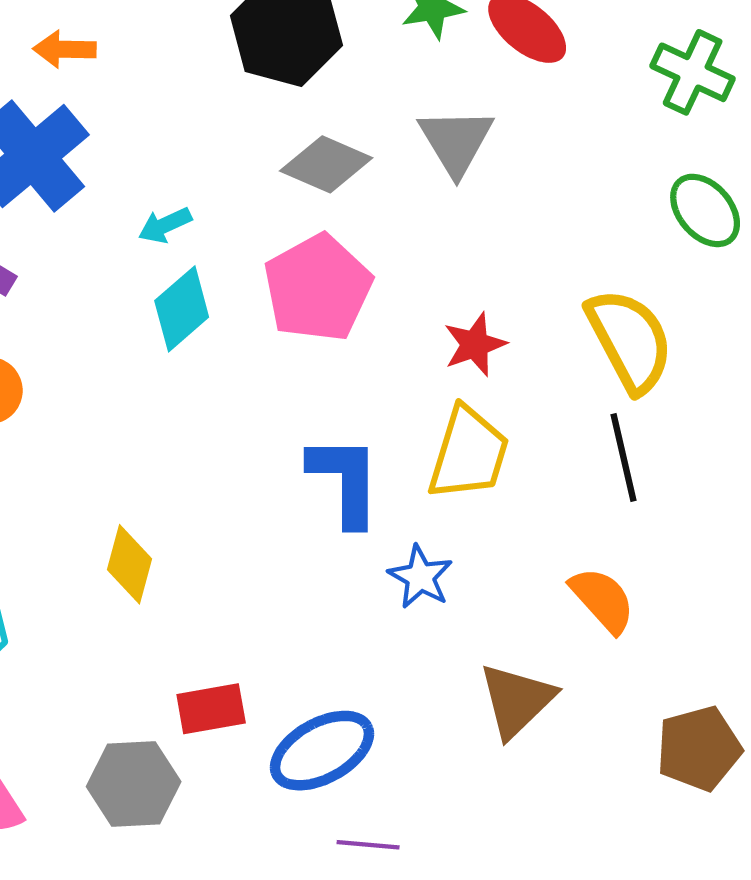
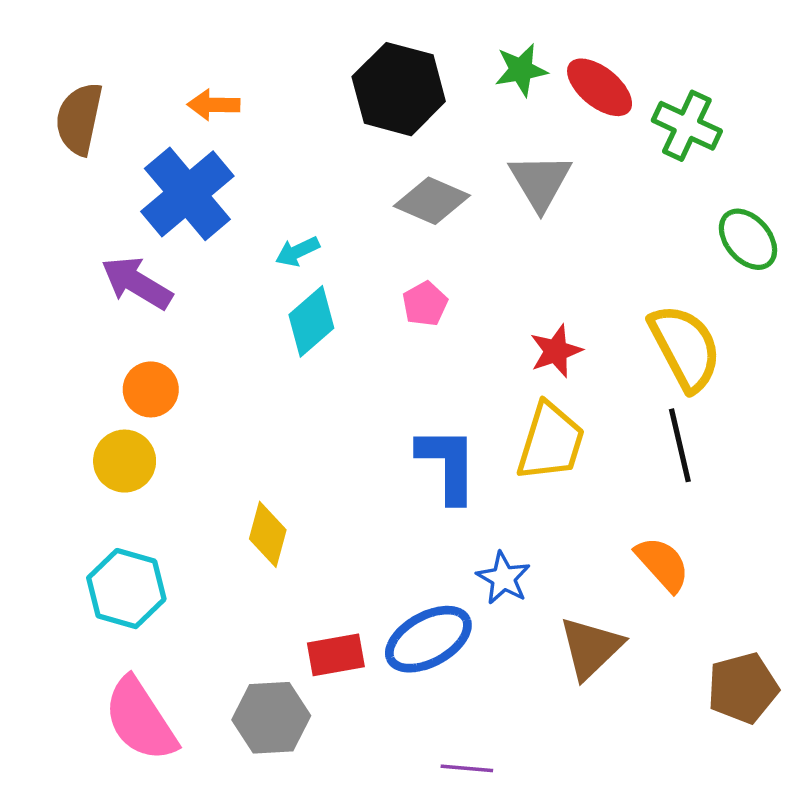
green cross: (693, 72) -> (687, 126), moved
pink pentagon: (318, 288) -> (425, 304), size x0.5
blue star: (420, 577) -> (504, 578), moved
blue ellipse: (322, 751) -> (428, 639), moved

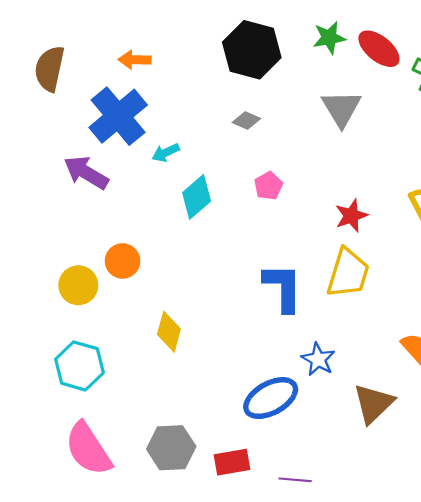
gray diamond: (432, 201) -> (246, 121), moved, size x0.6
cyan arrow: (297, 251) -> (166, 153), moved
orange circle: (151, 389) -> (123, 261), moved
red rectangle: (336, 655) -> (232, 462), moved

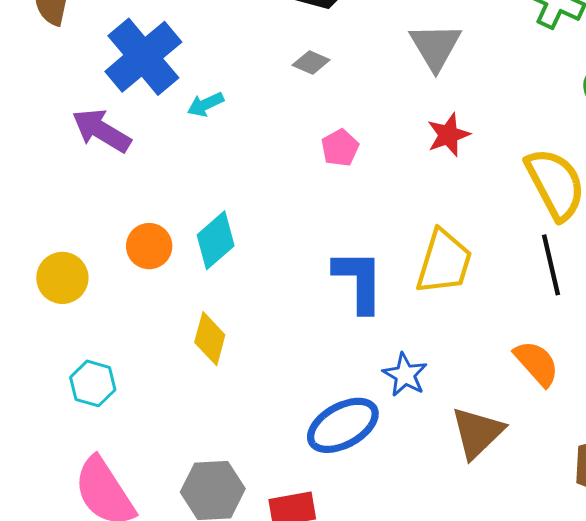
cyan diamond: (197, 197) -> (216, 240), moved
red star: (351, 216) -> (448, 135), moved
yellow circle: (78, 285) -> (62, 278), moved
cyan hexagon: (79, 366) -> (93, 383), size x0.7

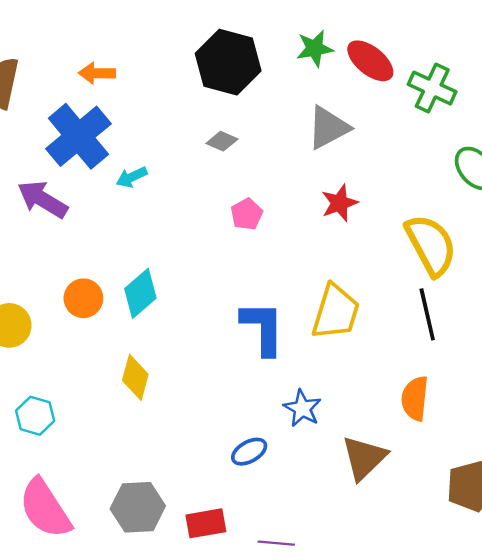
gray triangle: (435, 47) -> (328, 128), turned 33
orange semicircle: (537, 363) -> (415, 398), turned -132
blue ellipse: (343, 425) -> (249, 452), size x0.6

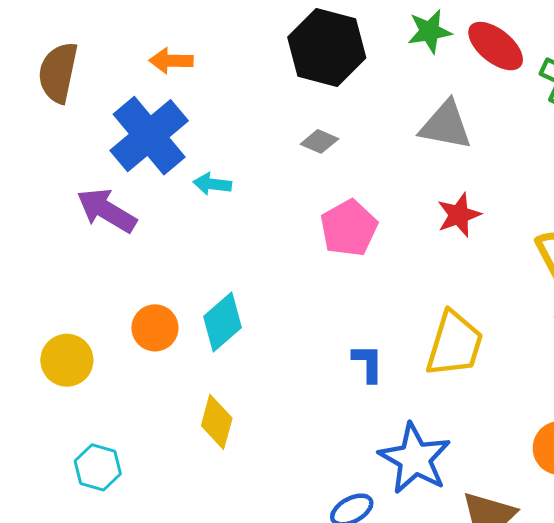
gray triangle: (328, 128) -> (446, 125), turned 39
cyan arrow: (132, 177) -> (212, 184), turned 32
pink pentagon: (247, 214) -> (349, 228), size x1.5
blue L-shape: (263, 328) -> (368, 363), size x0.6
blue star: (302, 408) -> (415, 459), size x1.6

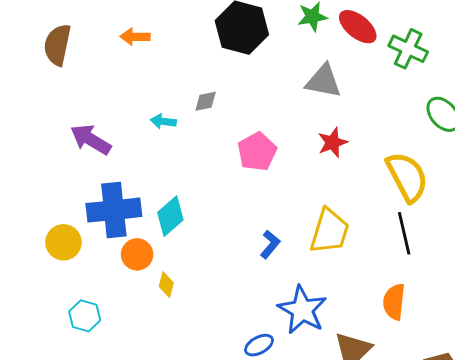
blue cross: (149, 136) -> (114, 210), moved, turned 34
gray diamond: (319, 141) -> (206, 101), moved, turned -35
orange circle: (155, 328) -> (137, 254), moved
blue L-shape: (368, 363) -> (270, 244), turned 40
yellow diamond: (217, 422) -> (166, 285), size x0.7

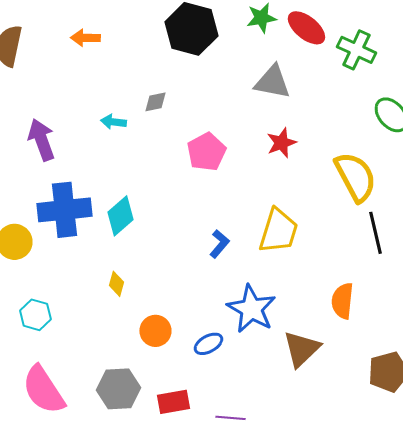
purple arrow: (91, 140) -> (41, 140), turned 39
black line: (404, 233) -> (375, 233), moved
orange circle: (137, 254) -> (155, 331), moved

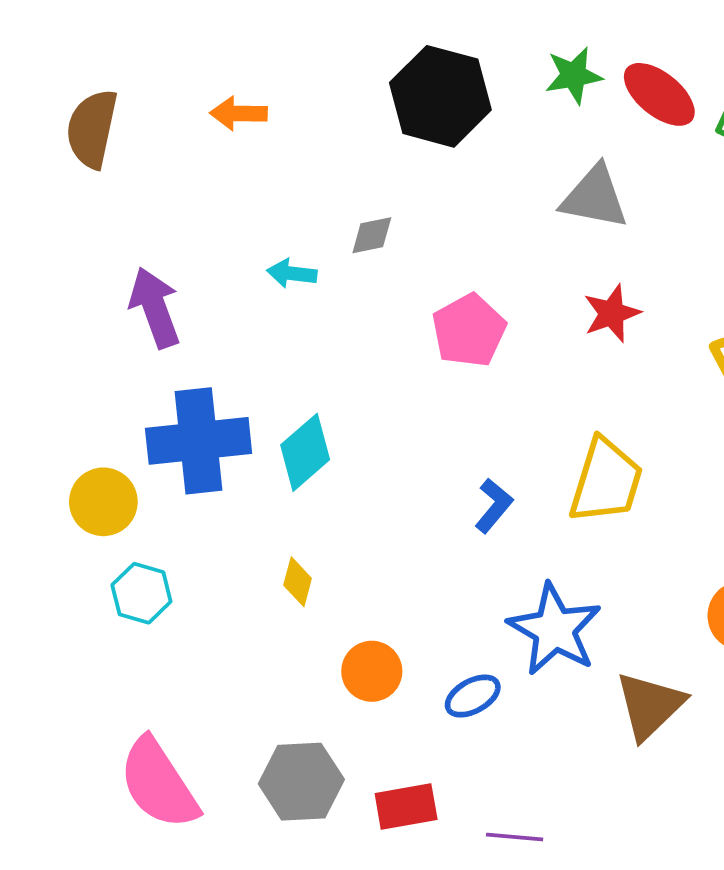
cyan hexagon: (35, 315) -> (141, 593), moved

